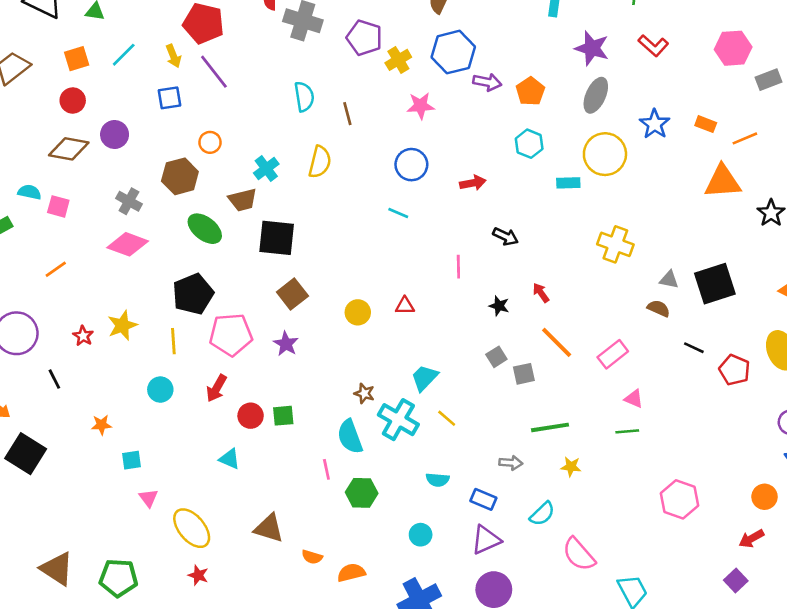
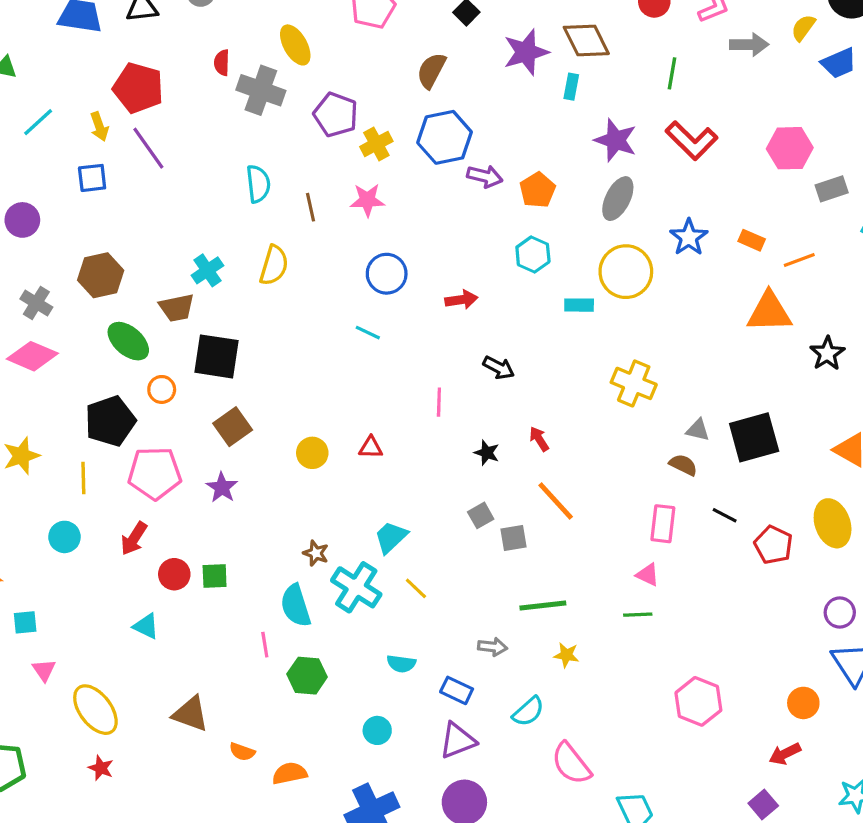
red L-shape: (653, 46) -> (692, 141), size x1.4
pink star: (421, 106) -> (367, 200), moved
orange circle: (210, 142) -> (162, 389), moved
pink rectangle: (613, 354) -> (663, 524), moved, turned -48

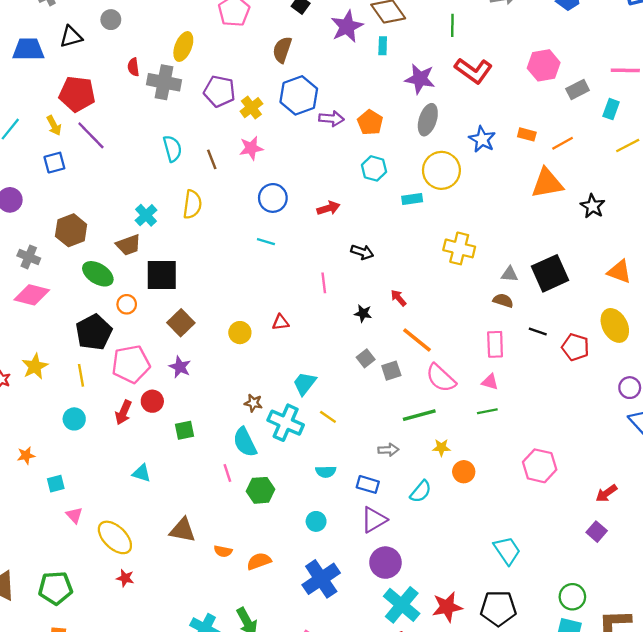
yellow ellipse: (295, 45) -> (183, 47), turned 60
red circle: (174, 574) -> (152, 401), moved
orange circle: (803, 703) -> (464, 472), moved
pink semicircle: (571, 763) -> (441, 378), moved

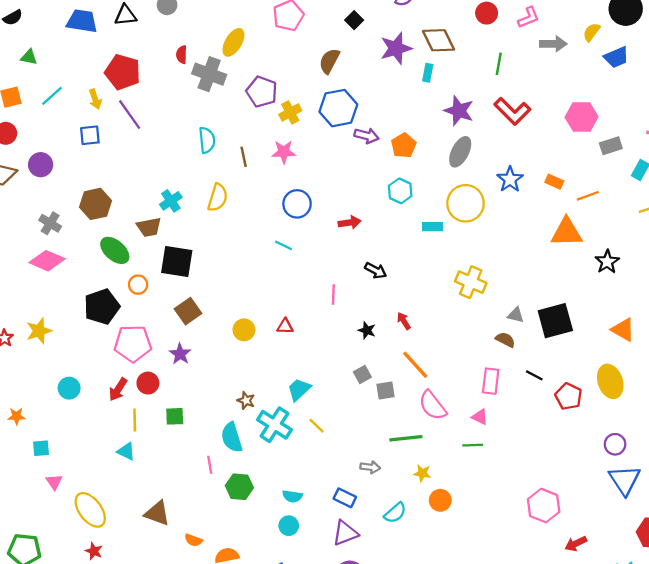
yellow line: (81, 375) -> (135, 420), moved
pink hexagon: (540, 466) -> (544, 506), moved
cyan semicircle: (326, 472) -> (292, 496), moved

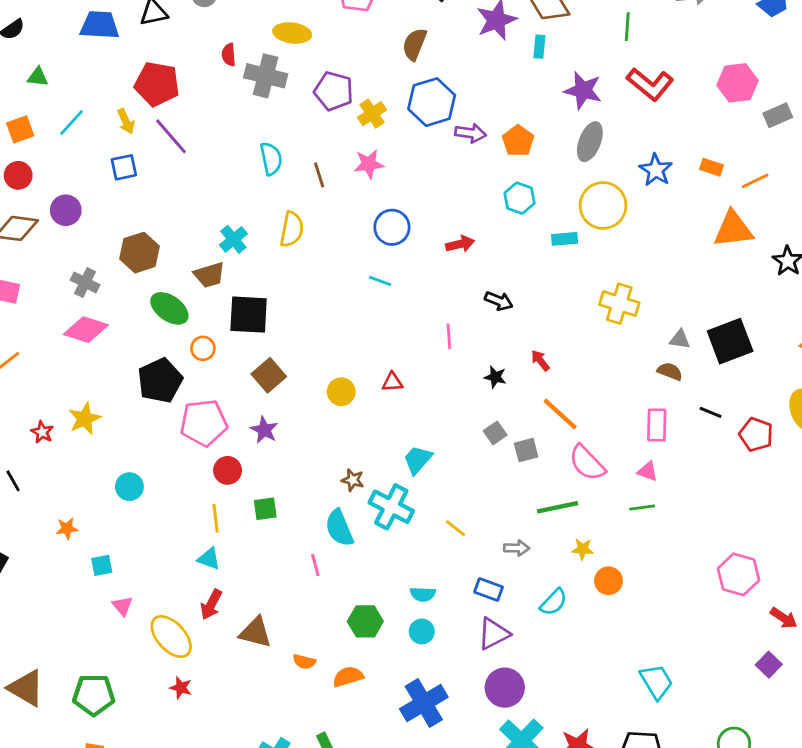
yellow ellipse: (233, 42) -> (292, 33), turned 72
red arrow: (118, 389) -> (211, 604), moved
yellow line: (317, 426) -> (455, 528), moved
green hexagon: (239, 487) -> (365, 621), moved
red arrow: (576, 544) -> (784, 618), turned -115

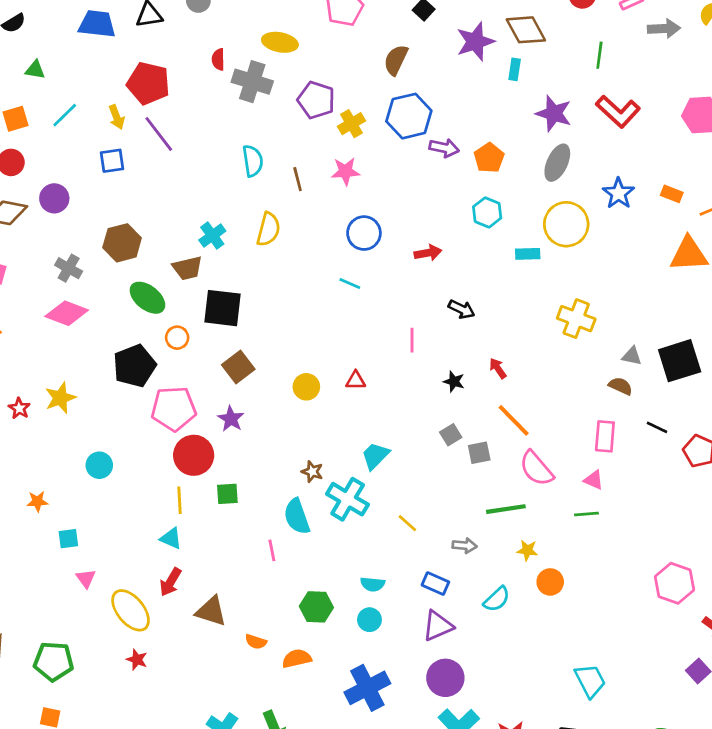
red circle: (228, 470) -> (194, 455), size x1.5

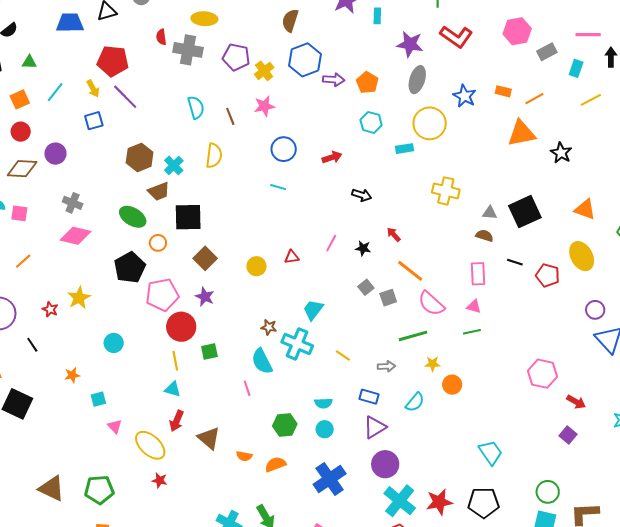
brown hexagon: (122, 243) -> (140, 157), moved
pink line: (412, 340) -> (331, 243), moved, turned 36
brown triangle: (211, 611) -> (209, 438), turned 30

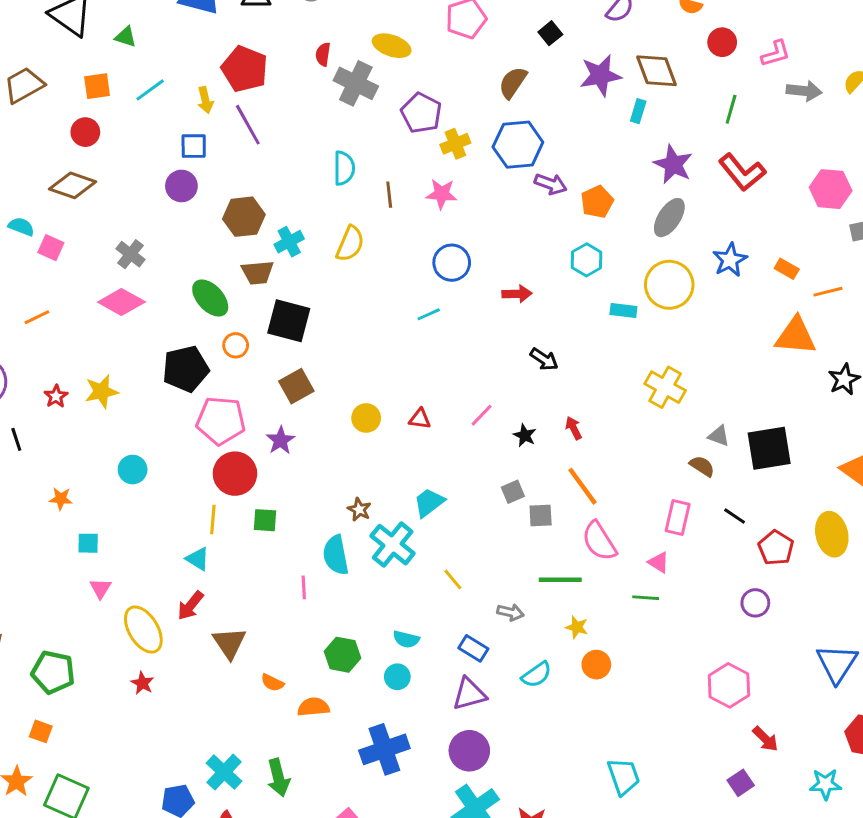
purple circle: (55, 154) -> (181, 186), moved
cyan line: (278, 187) -> (429, 314), turned -56
purple circle: (595, 310) -> (755, 603), moved

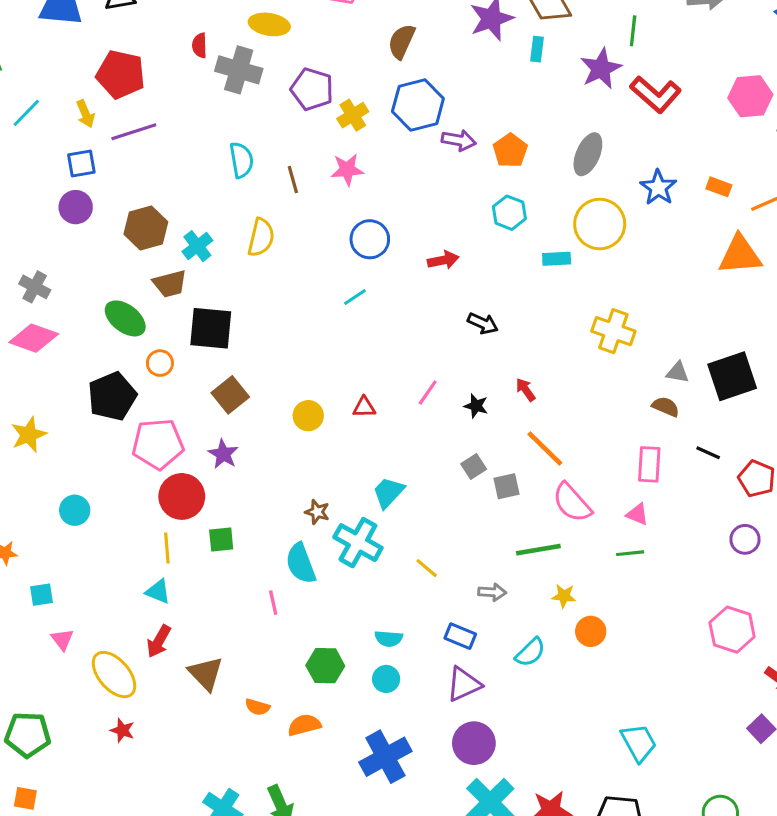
purple line: (248, 125) -> (134, 132), turned -69
purple star: (673, 164) -> (601, 69), moved, turned 30

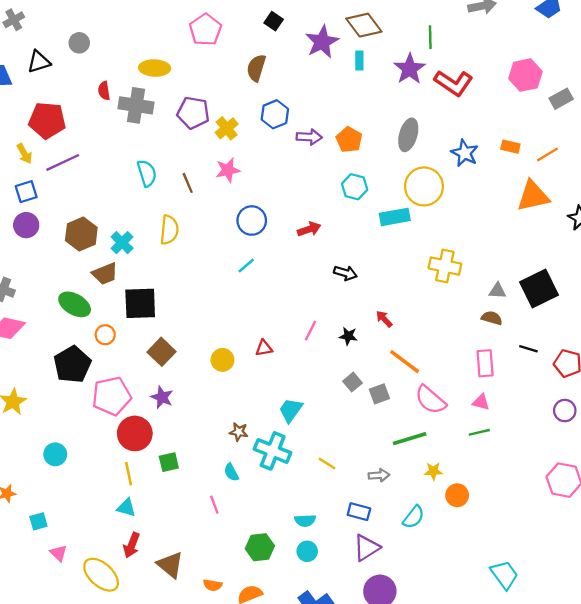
blue hexagon: (418, 105) -> (275, 114), size x0.7
cyan rectangle: (557, 259) -> (395, 217), size x1.4
cyan semicircle: (301, 563) -> (231, 472), size x0.6

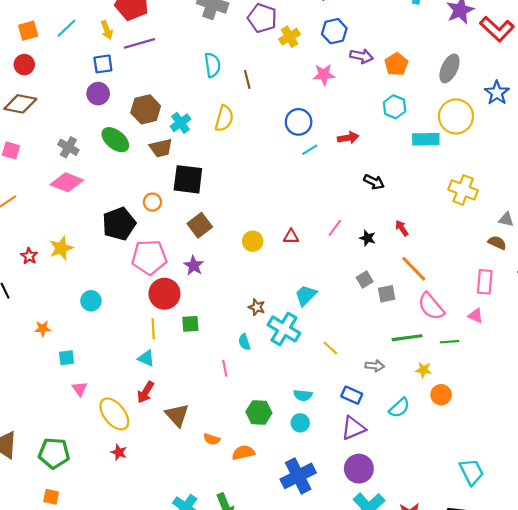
pink star: (228, 170) -> (324, 75), moved
cyan line: (246, 266) -> (310, 150), moved
green ellipse: (75, 304) -> (115, 140), moved
green line: (479, 432) -> (450, 342), moved

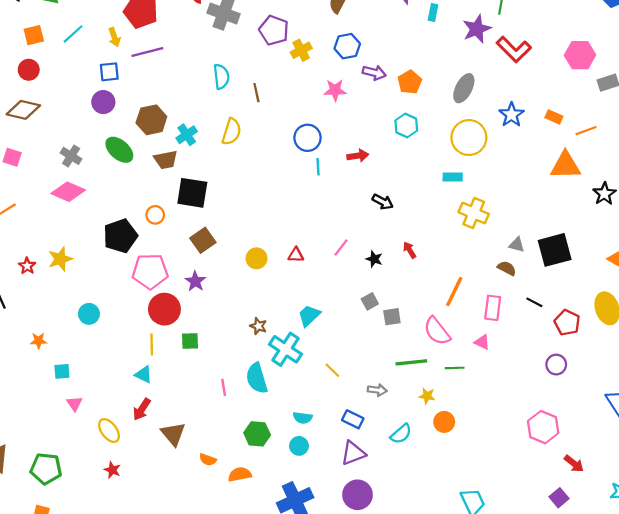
cyan rectangle: (426, 139) -> (453, 177), moved, size x0.7
cyan line: (310, 150) -> (318, 167), turned -63
orange line: (414, 269) -> (454, 292), moved, turned 68
cyan semicircle: (244, 342) -> (257, 378), moved, size x1.8
yellow ellipse: (114, 414) -> (109, 431), size x0.7

